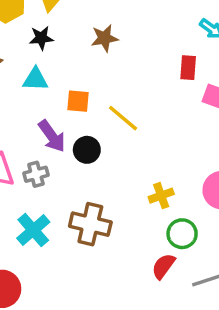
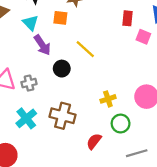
cyan triangle: (35, 79) -> (30, 23), turned 42
orange square: (78, 101) -> (60, 18), moved
purple arrow: (52, 136) -> (42, 45), moved
red semicircle: (163, 266) -> (94, 141), moved

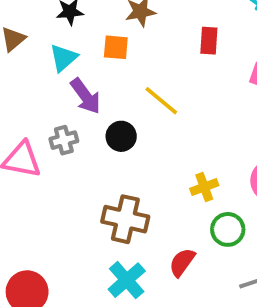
red rectangle: (128, 18) -> (209, 41), moved
cyan triangle: (30, 23) -> (63, 58), turned 35
gray cross: (29, 83) -> (64, 140), moved
cyan cross: (26, 118) -> (127, 280), moved

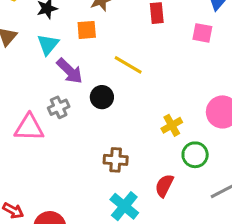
brown cross: (125, 219) -> (116, 160), size x0.7

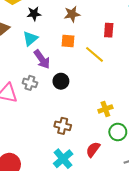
orange square: (87, 30) -> (68, 41), moved
yellow line: (128, 65) -> (95, 54), moved
gray cross: (59, 107) -> (30, 83), turned 32

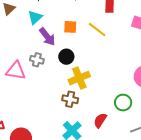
orange square: (68, 41) -> (70, 27), moved
yellow cross: (105, 109) -> (79, 78), moved, size x1.5

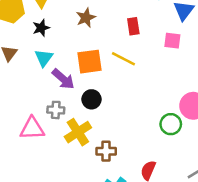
orange square: (70, 27) -> (90, 62), size x1.5
yellow cross: (79, 78) -> (78, 132), moved
green circle: (123, 103) -> (171, 124), moved

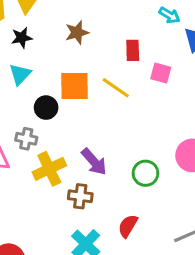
pink square: (172, 41) -> (161, 73), moved
purple arrow: (63, 79) -> (94, 162), moved
black circle: (92, 99) -> (46, 108), moved
green circle: (171, 124) -> (146, 173), moved

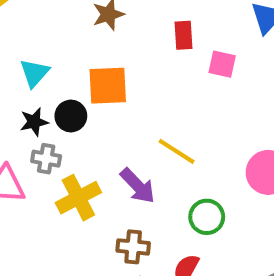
black star: (22, 38) -> (34, 122), moved
yellow line: (116, 88) -> (177, 151), moved
green circle: (146, 173) -> (207, 217), moved
brown cross: (80, 196) -> (133, 247), moved

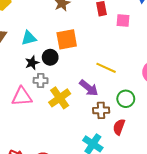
cyan triangle: (34, 73) -> (29, 38), turned 42
brown cross: (133, 247) -> (101, 110), moved

